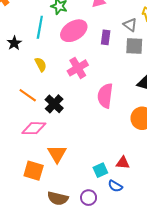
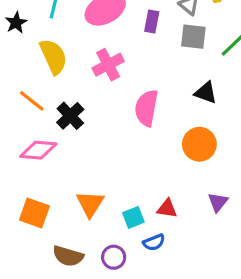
yellow semicircle: (41, 64) -> (53, 56), size x1.6
orange triangle: (57, 154) -> (90, 204), moved
blue semicircle: (115, 186) -> (154, 242), turned -56

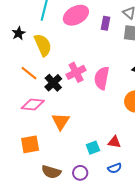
black star: (16, 23) -> (19, 33), moved
pink cross: (108, 65) -> (76, 72), moved
orange triangle: (90, 204) -> (61, 121), moved
orange square: (34, 213) -> (30, 144), turned -30
blue semicircle: (154, 242) -> (115, 168), moved

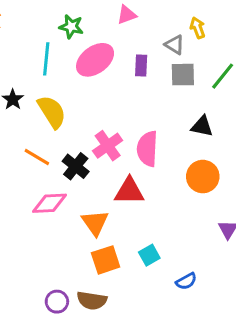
red triangle: (114, 142) -> (129, 191), moved, size x1.5
orange square: (30, 144) -> (106, 260), moved
purple circle: (80, 173) -> (57, 302), moved

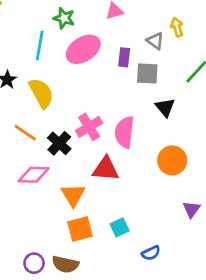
gray square: (183, 75) -> (147, 73), moved
black triangle: (202, 126) -> (165, 107), moved, turned 35

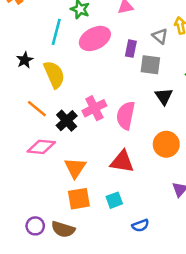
red triangle: (106, 169) -> (122, 162), moved

